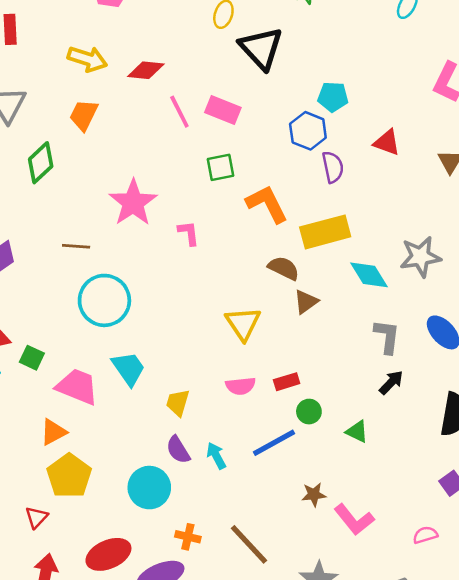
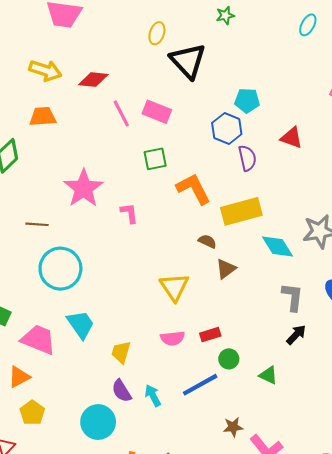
orange trapezoid: (84, 115) -> (43, 117), turned 60
brown semicircle: (284, 268) -> (207, 241), size x0.7
yellow pentagon: (69, 476) -> (32, 413), size x0.7

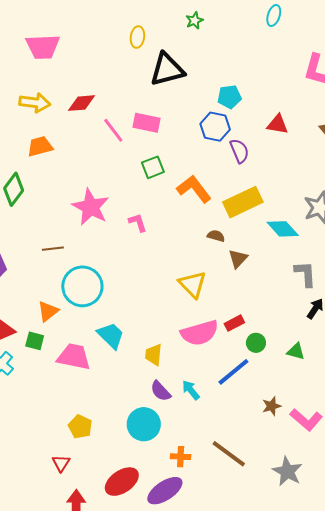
yellow ellipse: (157, 33) -> (137, 37), moved
black triangle: (188, 61) -> (167, 70), turned -51
pink semicircle: (173, 338) -> (200, 333), size x1.6
orange triangle: (19, 377) -> (48, 311), moved

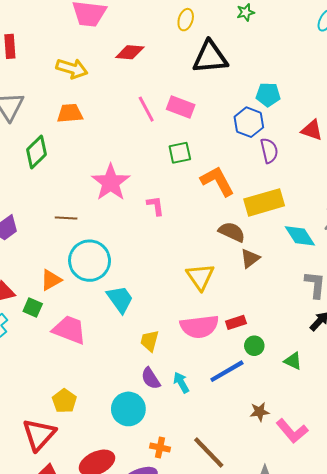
red diamond: (81, 103) -> (130, 52), moved
brown semicircle: (216, 236) -> (232, 232), size x1.5
cyan trapezoid: (111, 335) -> (120, 299), moved
red triangle: (61, 463) -> (39, 435), size x1.8

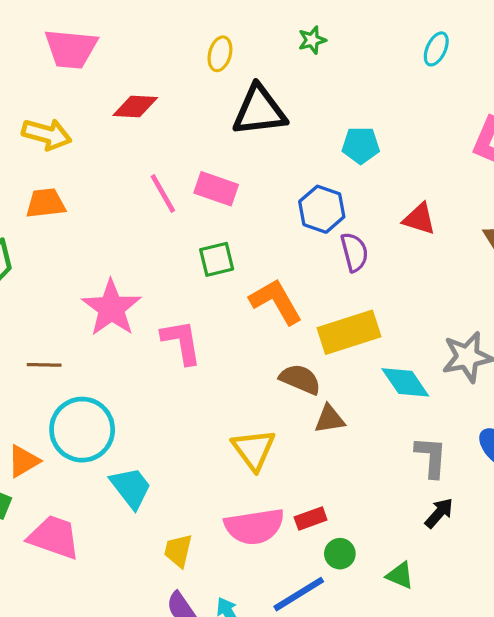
cyan pentagon: (268, 95) -> (361, 145), moved
pink L-shape: (155, 206) -> (181, 342), size x1.5
brown triangle: (250, 258) -> (330, 419), turned 30

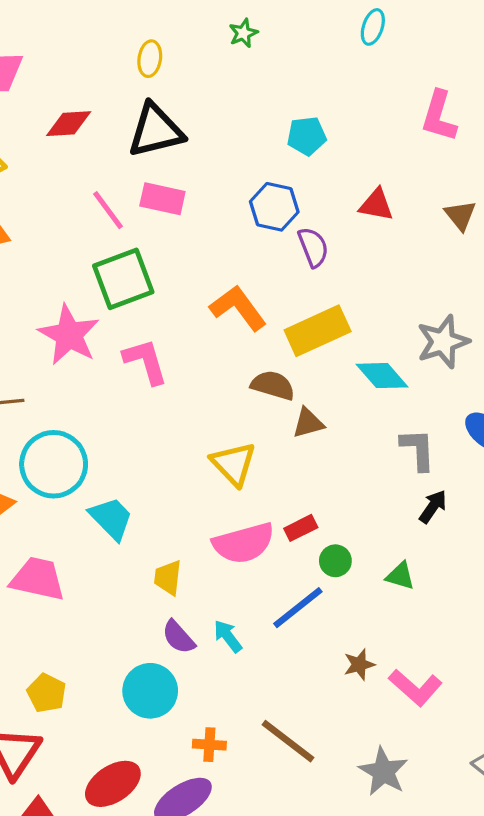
black triangle: (259, 111) -> (156, 130), moved
green square: (217, 259) -> (123, 279), moved, size x1.6

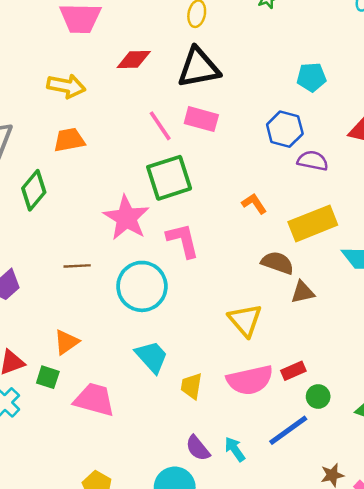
purple semicircle: (313, 247) -> (313, 161), turned -60
orange L-shape: (238, 308) -> (254, 204), size x0.6
cyan circle: (54, 464) -> (142, 286), moved
yellow trapezoid: (168, 578) -> (191, 386), moved

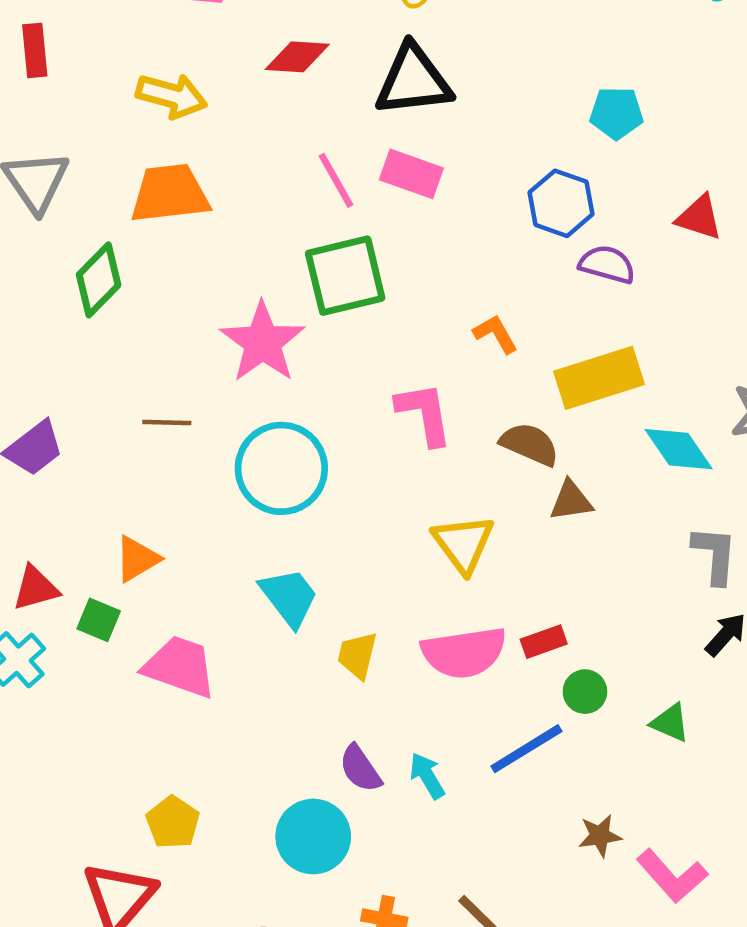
orange trapezoid: (69, 140) -> (170, 194), size x1.4
pink L-shape: (183, 240) -> (424, 414), moved

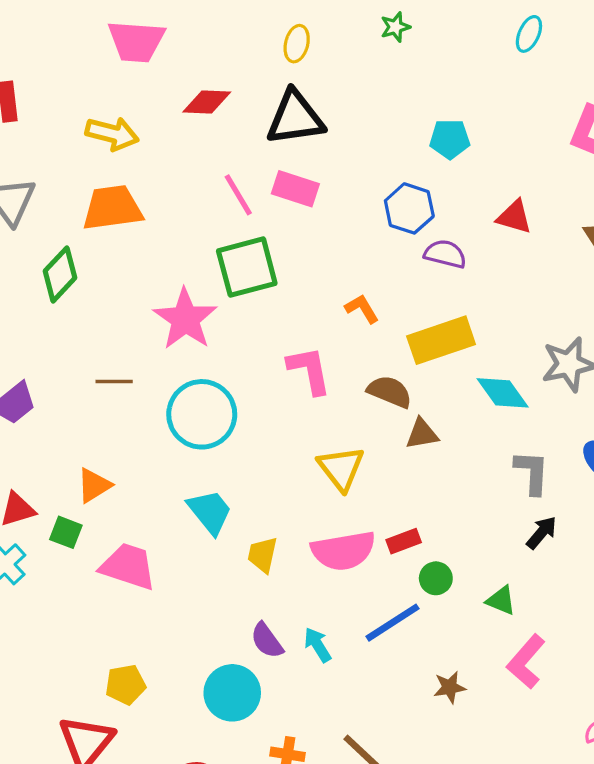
yellow pentagon: (173, 822) -> (126, 685), turned 30
pink L-shape: (672, 876) -> (526, 662), moved, turned 84

